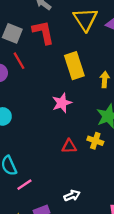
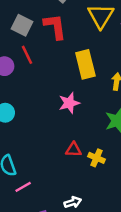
yellow cross: (95, 141) -> (96, 158), moved

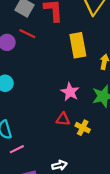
red line: (27, 55) -> (27, 34), turned -42
pink star: (69, 103) -> (70, 92), moved, turned -30

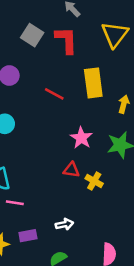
red line: (27, 34) -> (54, 94), moved
pink line: (17, 149) -> (15, 203), turned 32

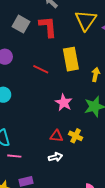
red triangle: (71, 170) -> (56, 136), moved
white arrow: (64, 224) -> (55, 157), moved

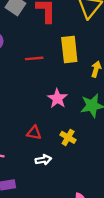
red line: (41, 69) -> (34, 58), turned -35
red triangle: (56, 136) -> (34, 133), moved

